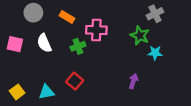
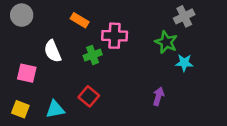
gray circle: (33, 13) -> (22, 15), moved
pink square: (15, 44) -> (27, 73), moved
yellow square: (17, 92) -> (20, 109), turned -32

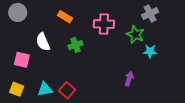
pink cross: (115, 36) -> (104, 24), moved
red square: (89, 96) -> (67, 90), moved

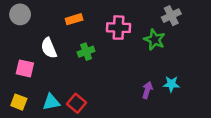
orange rectangle: (65, 17) -> (74, 19), turned -48
cyan star: (150, 51) -> (171, 84), moved

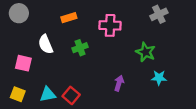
green star: (154, 40) -> (146, 52), moved
purple arrow: (147, 90) -> (119, 83), moved

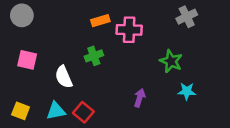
orange rectangle: (69, 18) -> (100, 21), moved
white semicircle: (46, 44) -> (64, 77), moved
pink square: (23, 63) -> (27, 60), moved

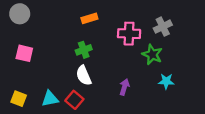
gray cross: (187, 17) -> (163, 27), moved
pink cross: (129, 30) -> (129, 34), moved
white semicircle: (64, 77) -> (84, 75), moved

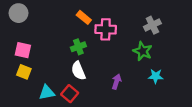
orange rectangle: (89, 18) -> (84, 17), turned 56
pink cross: (129, 34) -> (106, 29), moved
yellow square: (19, 99) -> (24, 72), moved

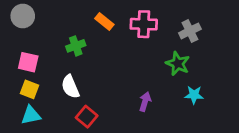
pink cross: (106, 29) -> (144, 24), moved
green cross: (78, 47) -> (76, 46), moved
white semicircle: (78, 71) -> (70, 87), moved
cyan triangle: (47, 93) -> (31, 115), moved

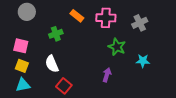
gray circle: (23, 16) -> (27, 12), moved
green star: (178, 64) -> (117, 47), moved
cyan star: (194, 95) -> (143, 61), moved

